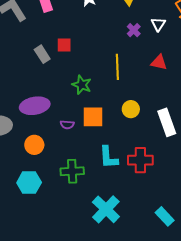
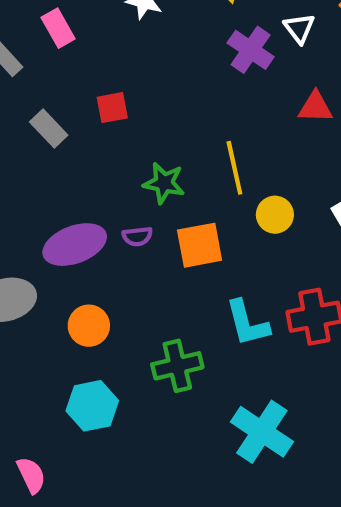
purple cross: (134, 30) -> (251, 50), size x1.5
gray rectangle: (42, 54) -> (49, 129), moved
yellow line: (117, 67) -> (234, 168), moved
purple semicircle: (67, 125) -> (137, 236), moved

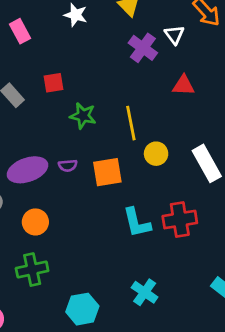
green star: (164, 183) -> (83, 116), moved
green cross: (177, 366) -> (32, 270), moved
cyan hexagon: (92, 406) -> (82, 309), moved
cyan cross: (262, 432) -> (145, 292), size x0.7

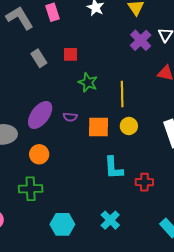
yellow circle: (156, 154) -> (129, 126), moved
purple ellipse: (28, 170) -> (40, 115), turned -44
red cross: (180, 219) -> (144, 182), moved, size x0.7

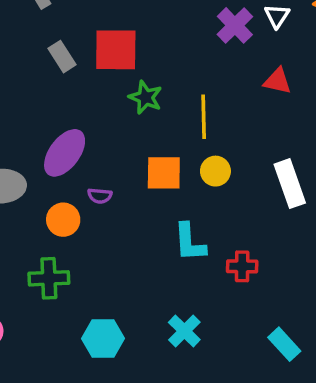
red square: (71, 54) -> (116, 50), size x1.8
purple semicircle: (70, 117) -> (100, 196), moved

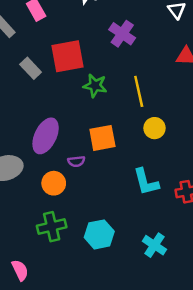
purple cross: (235, 25) -> (122, 34), moved
orange square: (164, 173) -> (102, 138), moved
cyan hexagon: (103, 338) -> (99, 234), moved

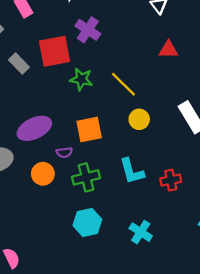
purple cross: (122, 34) -> (88, 30), moved
yellow line: (139, 91) -> (123, 84), turned -32
purple ellipse: (46, 136) -> (34, 128), turned 40
green cross: (52, 227) -> (86, 177), moved

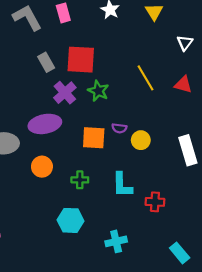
purple cross: (88, 30) -> (65, 93), moved
yellow line: (123, 84) -> (145, 78), moved
purple semicircle: (64, 152) -> (119, 128), moved
green cross: (86, 177) -> (80, 180), size x0.7
cyan cross: (141, 232) -> (116, 241), turned 30

